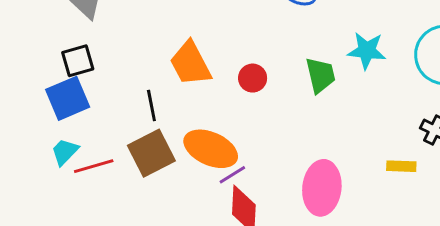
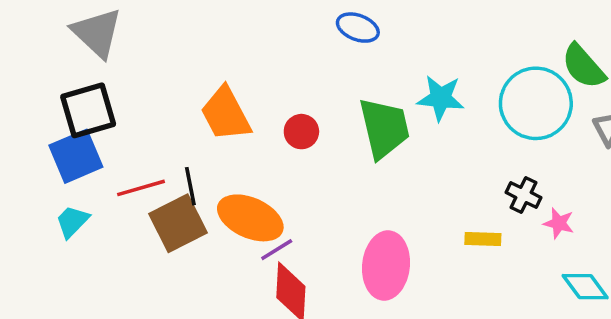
black square: (78, 61) -> (88, 110), size x1.4
green trapezoid: (320, 75) -> (384, 128), size x1.4
black line: (151, 105) -> (190, 186), moved
red line: (94, 166) -> (141, 188), moved

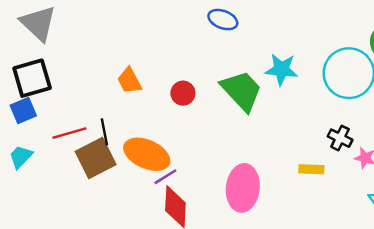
orange trapezoid: (226, 114) -> (129, 81), size x0.7
green trapezoid: (384, 128) -> (242, 91), turned -30
blue square: (76, 156) -> (23, 111), size x0.7

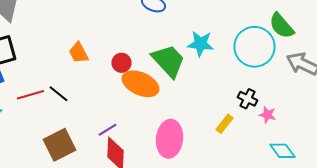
black line: (104, 132) -> (59, 94), turned -40
orange ellipse: (147, 154) -> (141, 84), moved
brown square: (96, 158) -> (60, 145), moved
yellow rectangle: (311, 169) -> (225, 124), turned -54

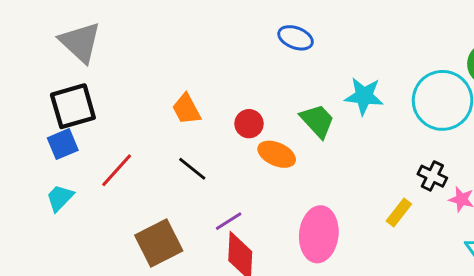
green trapezoid: (169, 61) -> (317, 121), size x0.7
orange ellipse: (141, 84) -> (277, 154), size x0.7
black line: (59, 94) -> (192, 169), moved
red line: (31, 95) -> (117, 170), turned -32

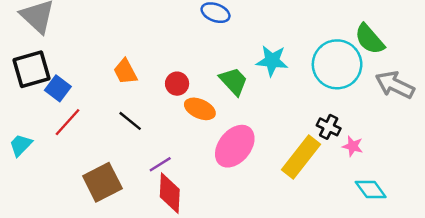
blue square: (63, 144) -> (58, 88), moved, turned -30
yellow rectangle: (399, 212) -> (301, 157), size x1.8
pink ellipse: (319, 234) -> (235, 146), moved, turned 33

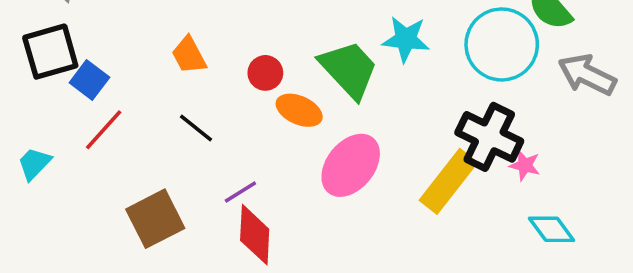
green trapezoid: (234, 81) -> (349, 69), size x1.4
black cross: (329, 127) -> (489, 137), size x1.8

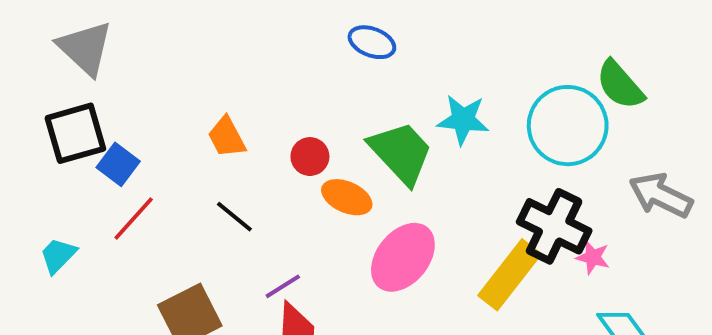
gray arrow: (587, 75) -> (661, 195), moved

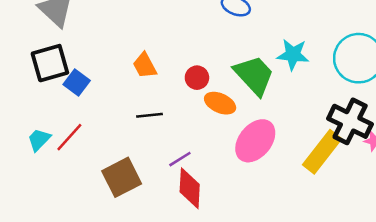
black line: (234, 217) -> (150, 115), turned -45
red line: (134, 219) -> (69, 137), moved

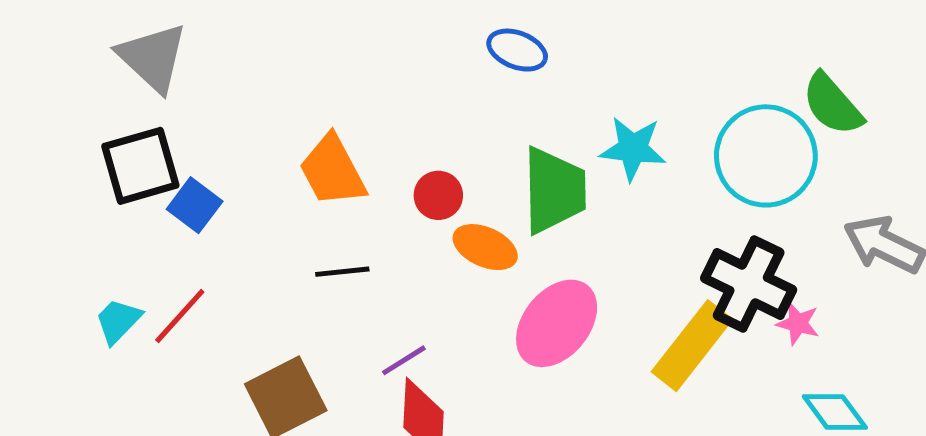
orange trapezoid: (145, 65) -> (332, 171), size x1.4
green trapezoid: (254, 75) -> (554, 190), turned 42

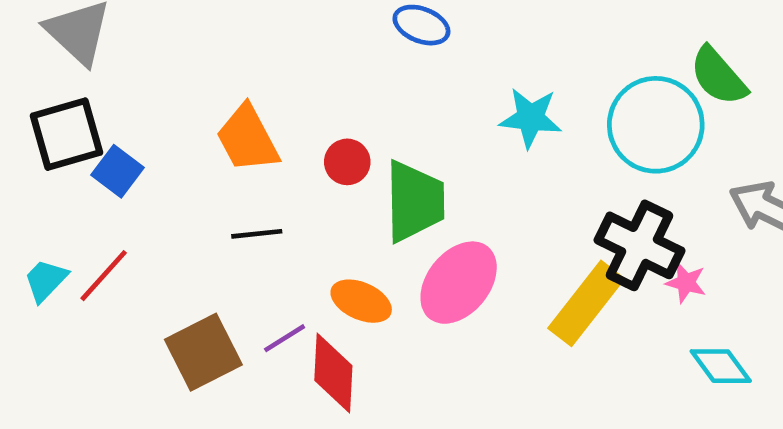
green trapezoid: (554, 190) -> (414, 201), moved
orange ellipse: (485, 247) -> (361, 301), moved
purple line: (404, 360) -> (285, 338), moved

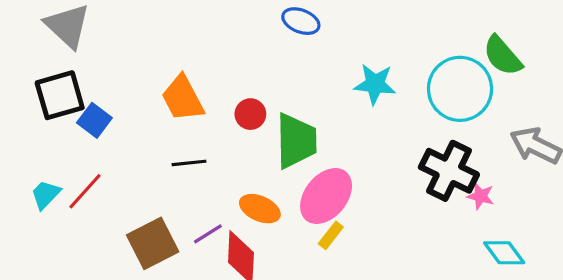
yellow rectangle: (586, 303) -> (331, 235), moved, size x0.5

